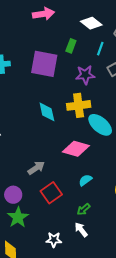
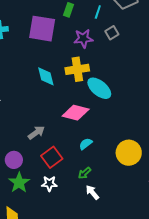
white arrow: (81, 230) -> (92, 192), moved
white star: (54, 240) -> (49, 184), moved

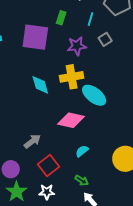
green arrow: (84, 173) -> (82, 180), turned -104

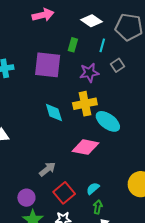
cyan semicircle: (82, 151) -> (93, 188), moved
green arrow: (82, 180) -> (98, 207), turned -112

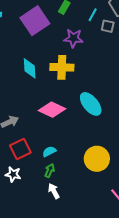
purple square: (48, 65) -> (35, 21), turned 36
gray square: (117, 65) -> (108, 26), moved, turned 32
cyan ellipse: (108, 121) -> (91, 104), moved

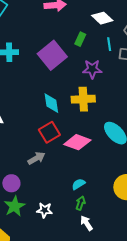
cyan line: (93, 15) -> (109, 44), turned -32
red square: (20, 149) -> (49, 132), moved

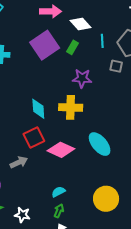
white diamond: (102, 18) -> (81, 24), moved
cyan line: (109, 44) -> (102, 41), moved
purple square: (52, 55) -> (45, 45), moved

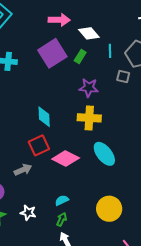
yellow cross: (71, 107) -> (89, 118), moved
white star: (22, 215) -> (28, 213), moved

